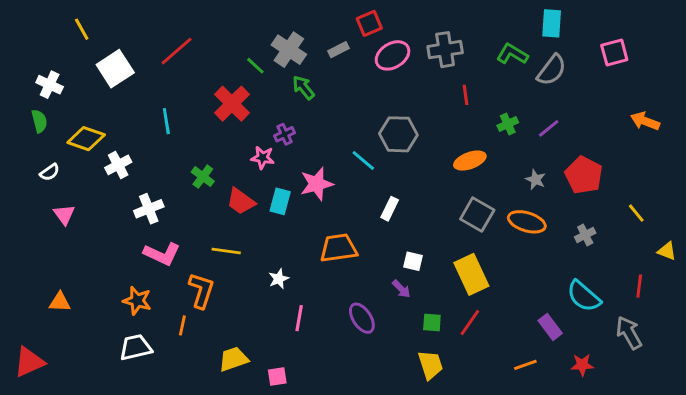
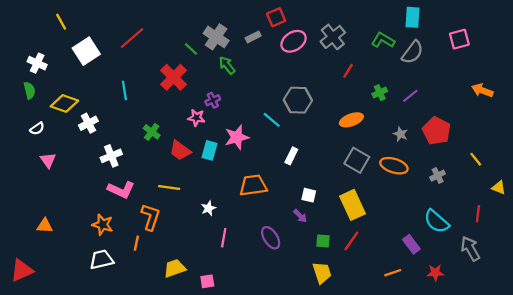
gray cross: (445, 50) -> (333, 37), turned -30
red line: (466, 95) -> (348, 71), turned 40

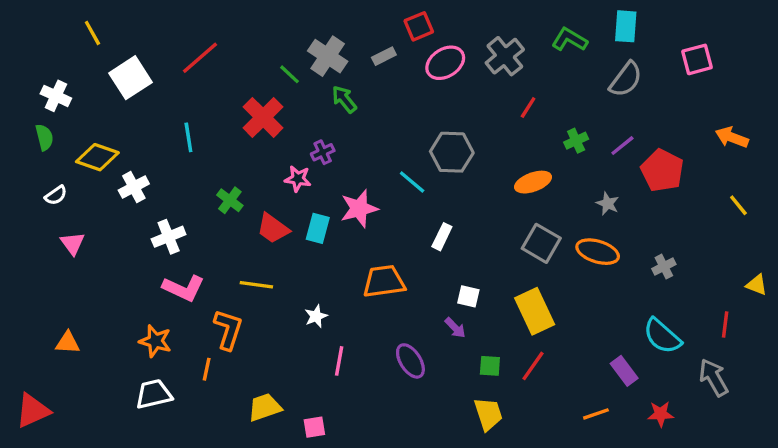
green L-shape: (383, 40) -> (569, 40), moved
red pentagon: (436, 131) -> (662, 170), moved
yellow line: (476, 159) -> (738, 205), moved

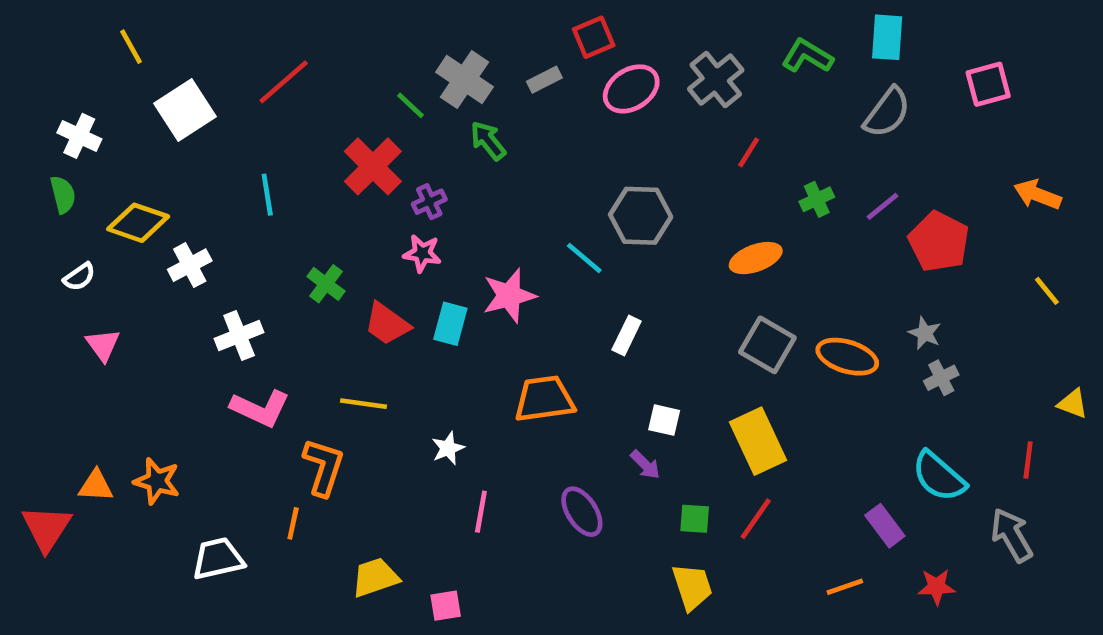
purple cross: (323, 152) -> (429, 202), moved
gray star: (608, 204) -> (925, 333), moved
orange star: (155, 341) -> (157, 481), moved
red triangle: (33, 411) -> (46, 528), moved, turned -33

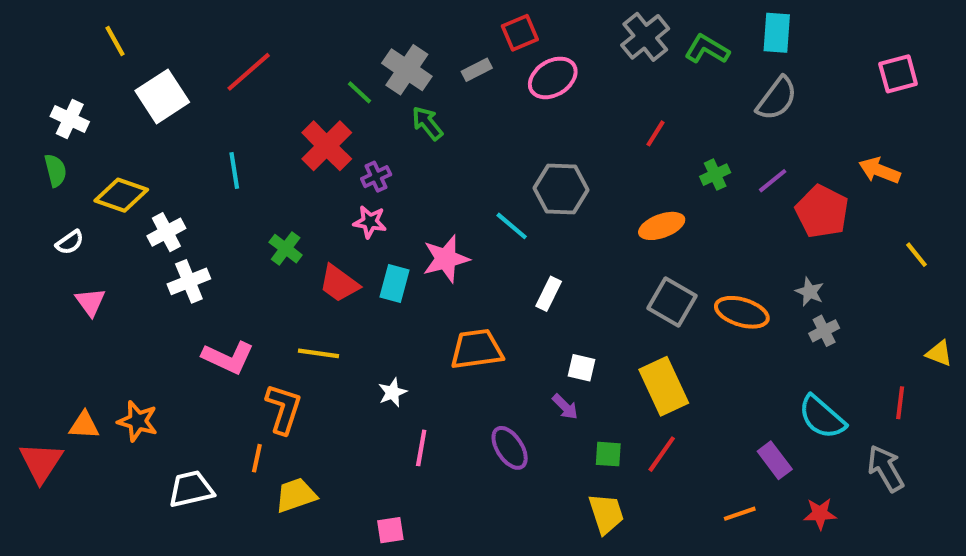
gray cross: (716, 80) -> (645, 37), moved
pink square: (988, 84) -> (898, 74), moved
orange arrow: (1037, 195) -> (880, 170), moved
white cross: (239, 336) -> (189, 281), moved
yellow trapezoid: (375, 577) -> (296, 495), moved

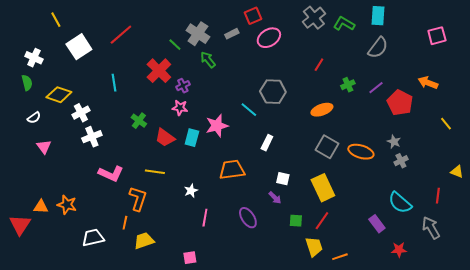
yellow trapezoid: (606, 514) -> (314, 247), moved
orange line: (740, 514) -> (340, 257), moved

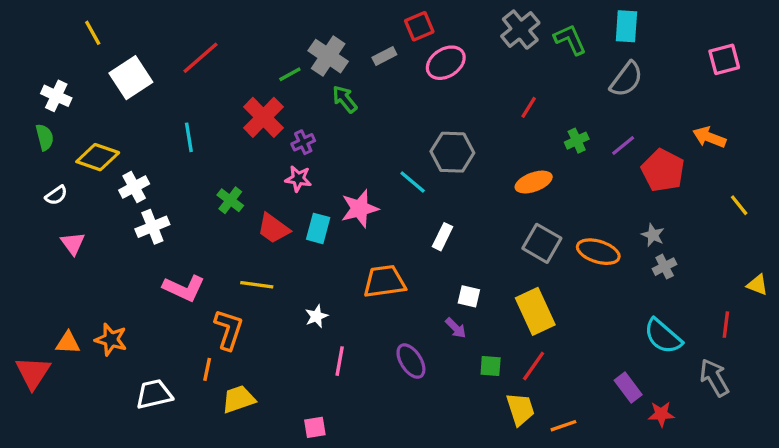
green L-shape: (344, 24) -> (570, 39), turned 35
green line: (175, 45) -> (290, 74), turned -72
purple rectangle: (377, 224) -> (628, 388), moved

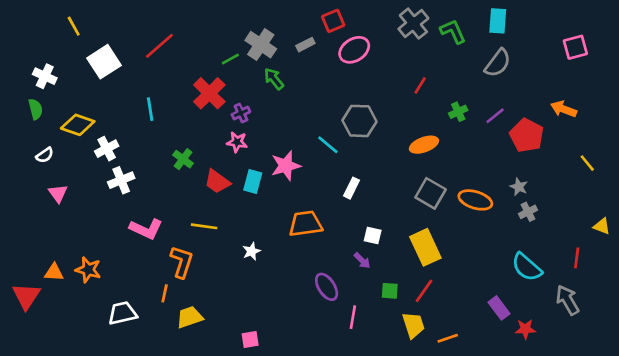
pink line: (340, 361) -> (353, 317), moved

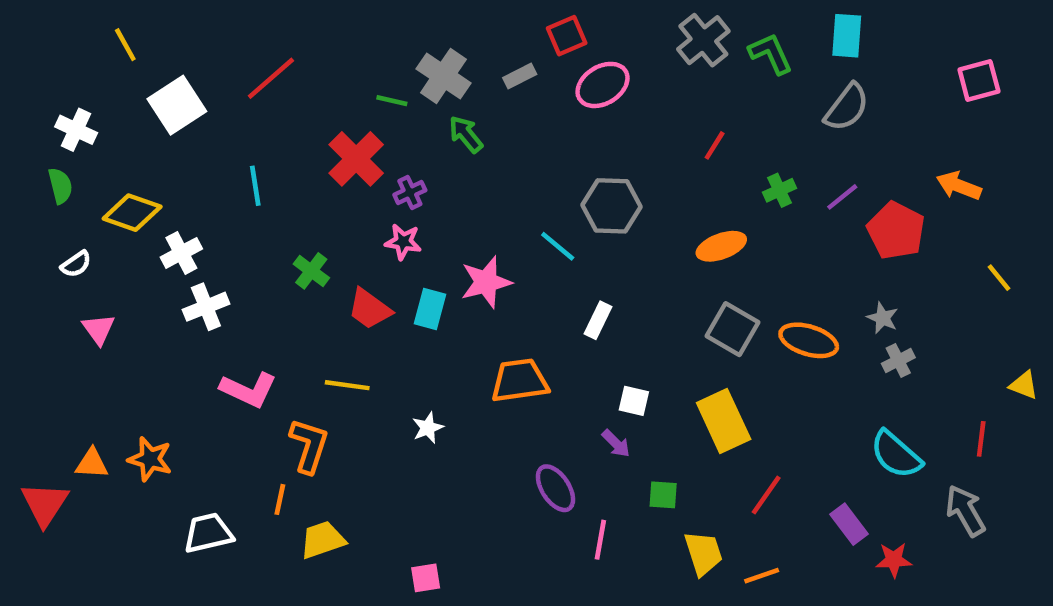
green line: (230, 59) -> (392, 101), turned 42
red line: (424, 291) -> (766, 495), moved

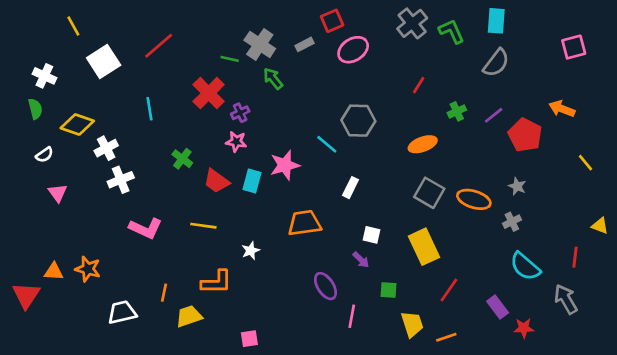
gray cross: (898, 361) -> (512, 222), moved
orange L-shape: (309, 446) -> (216, 282), moved, turned 72

